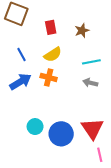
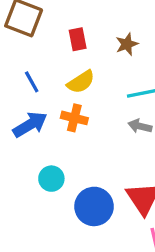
cyan circle: (35, 127) -> (51, 179), moved

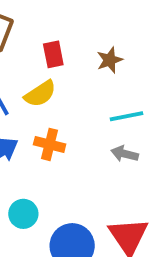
yellow semicircle: (81, 82) -> (40, 94), moved

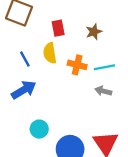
yellow semicircle: (40, 94) -> (50, 53), turned 114
orange cross: (50, 144) -> (77, 65), moved

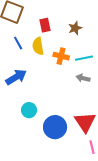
blue line: (25, 59) -> (18, 43), moved

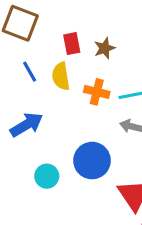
brown star: (75, 28) -> (104, 48), moved
blue circle: (55, 127) -> (92, 161), moved

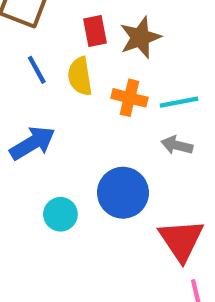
brown star: (104, 48) -> (140, 37), size x1.4

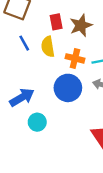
blue arrow: (32, 143) -> (22, 97), moved
blue circle: (123, 193) -> (68, 88), moved

